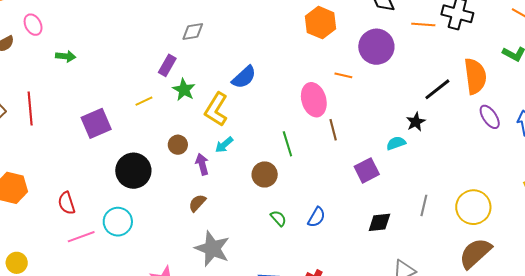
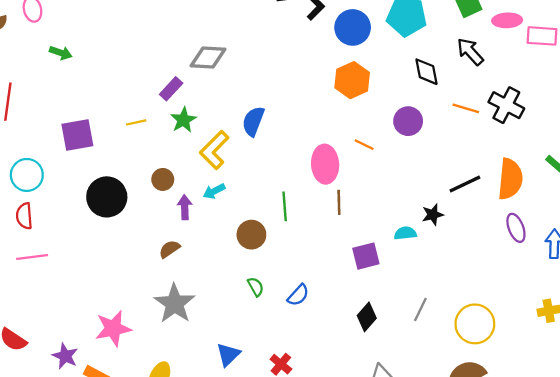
gray diamond: (193, 31) -> (208, 57), size x1.4
purple circle: (376, 47) -> (408, 121), size x0.7
blue semicircle: (244, 77) -> (253, 121), turned 140
cyan circle: (118, 222) -> (27, 175), moved
black diamond: (379, 222) -> (367, 317), turned -55

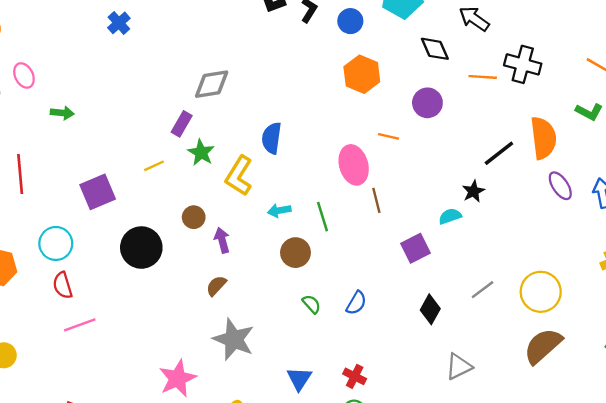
blue circle: (353, 27) -> (350, 21), size x0.7
cyan arrow: (214, 191) -> (279, 211), moved, turned 30
gray line: (420, 309) -> (483, 290), turned 40

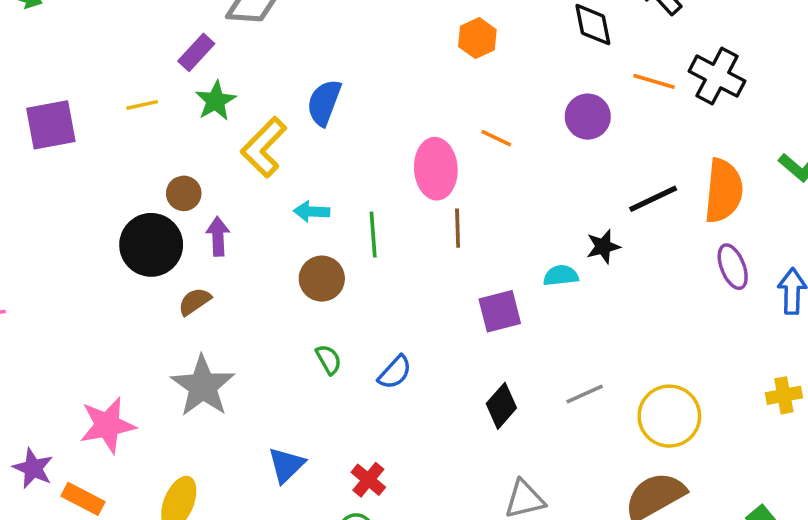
orange hexagon: (362, 74) -> (477, 38), size x0.7
purple circle: (427, 103) -> (588, 117), moved
black circle: (141, 248) -> (151, 245), moved

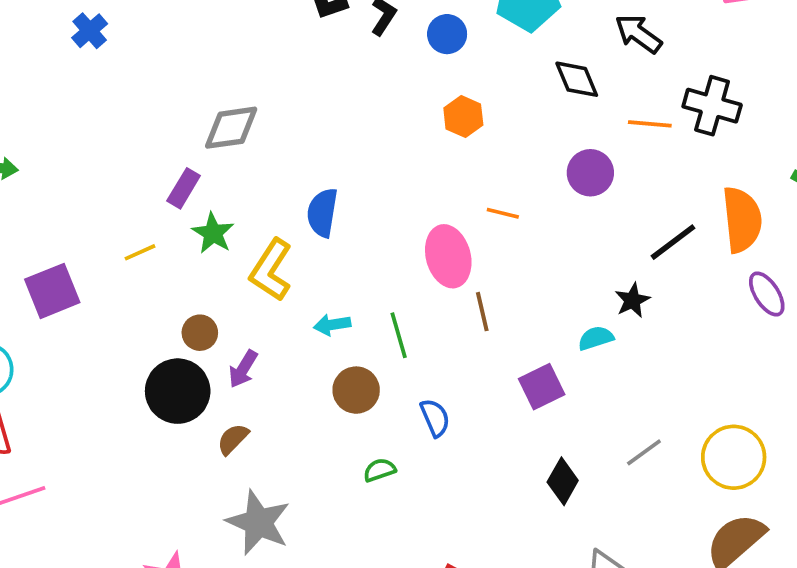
purple arrow: (218, 236) -> (243, 369), turned -135
green semicircle: (329, 359) -> (379, 470), turned -68
blue semicircle: (395, 372) -> (435, 418), moved, turned -54

